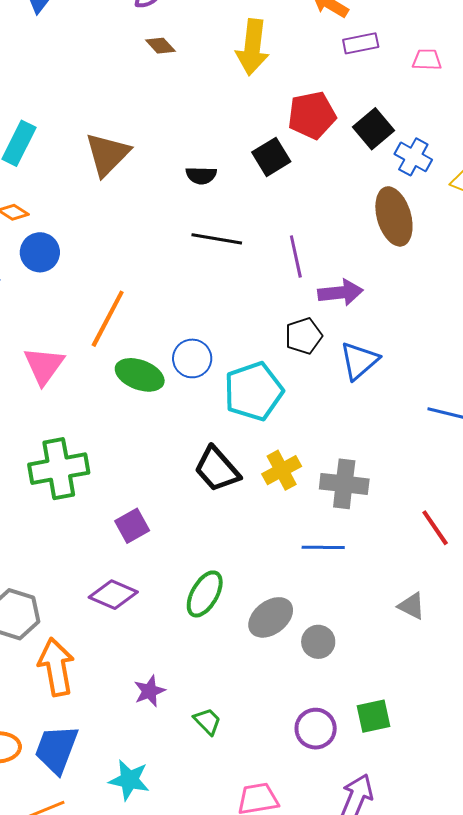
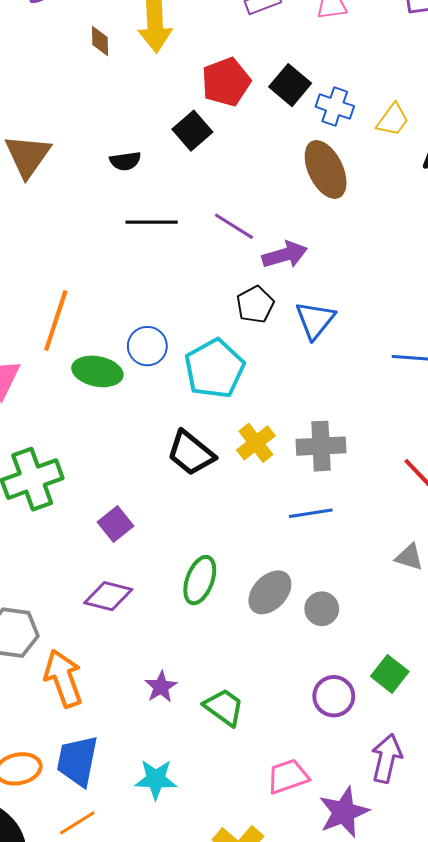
brown diamond: (160, 46) -> (100, 41), moved, turned 52
purple line: (296, 257) -> (234, 226), turned -36
green square: (373, 716) -> (390, 674), turned -30
green trapezoid: (207, 721) -> (224, 707), size x1.4

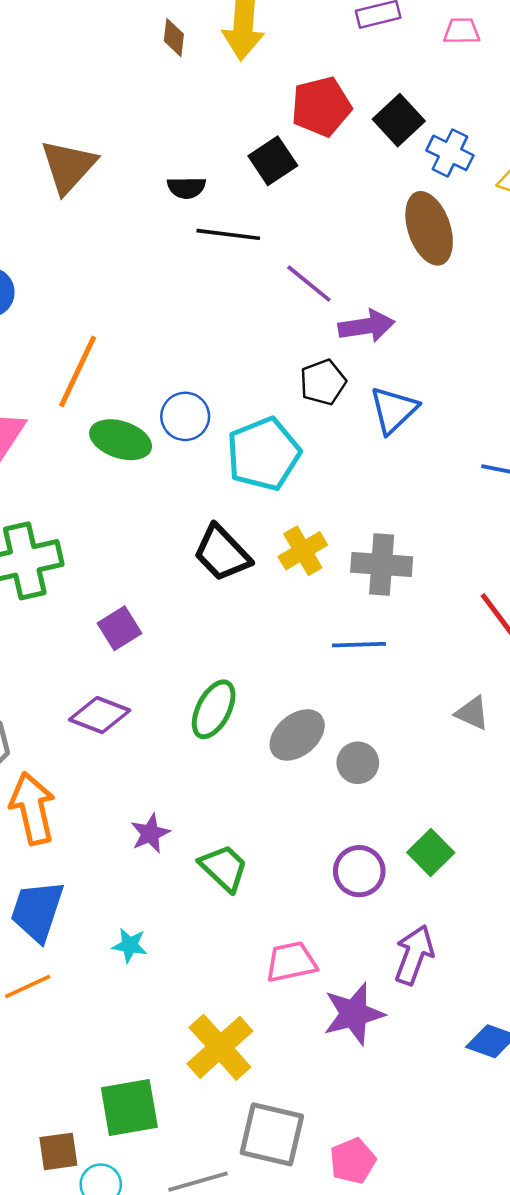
black line: (152, 222) -> (228, 234), moved
cyan star: (156, 779) -> (130, 945), size x0.7

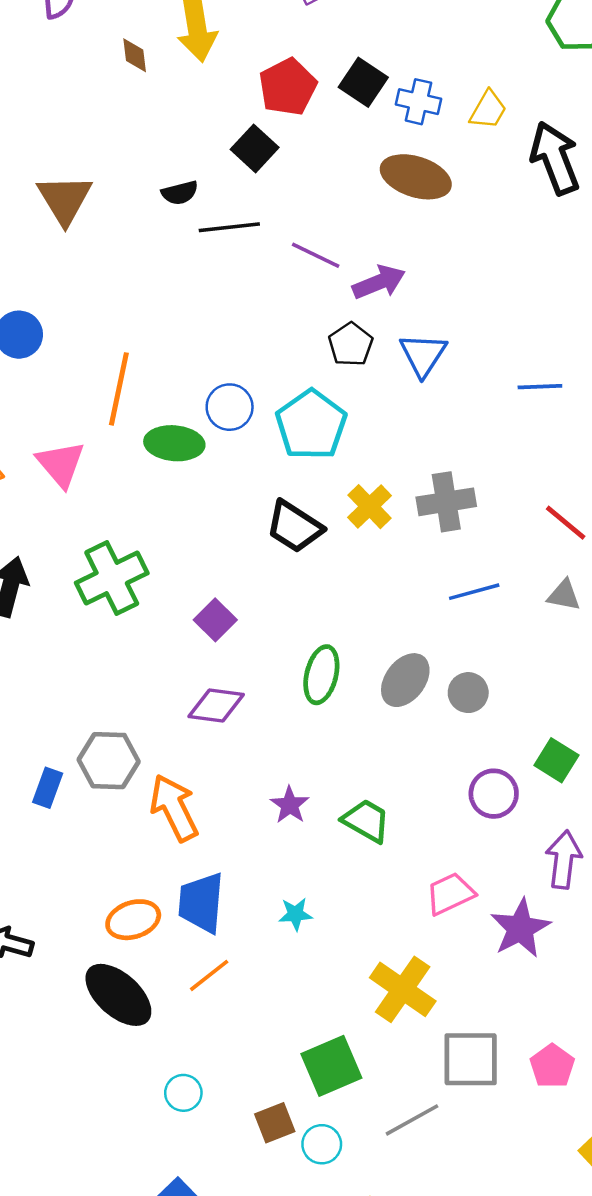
brown ellipse: (429, 228) -> (416, 177), turned -40
blue line: (359, 645) -> (474, 592), moved
gray triangle: (472, 713) -> (564, 595), moved

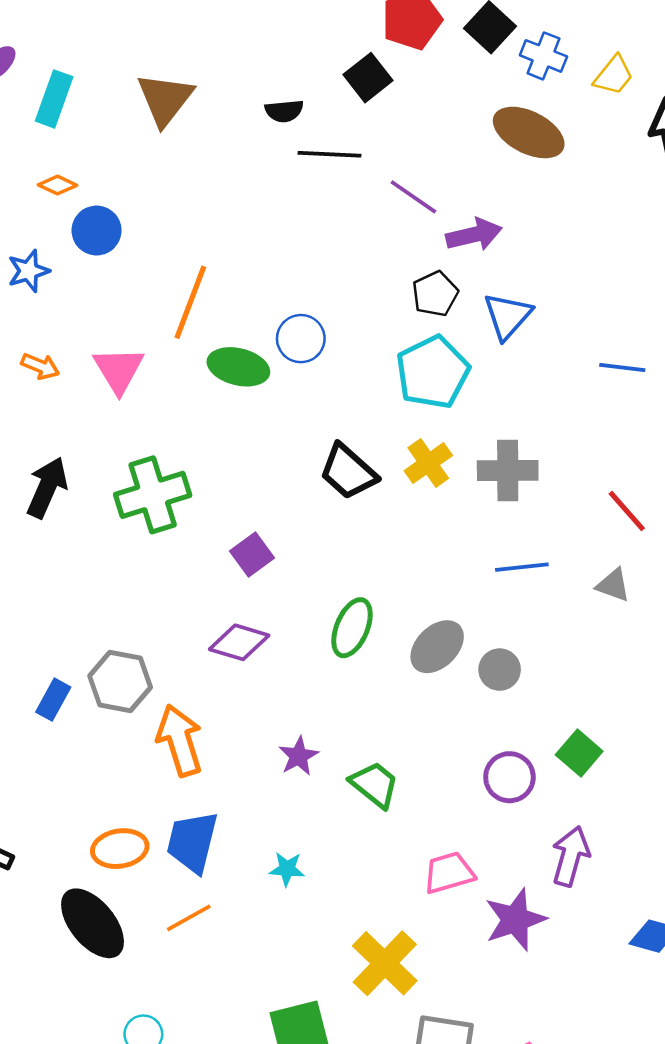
cyan pentagon: (311, 425) -> (433, 372), moved

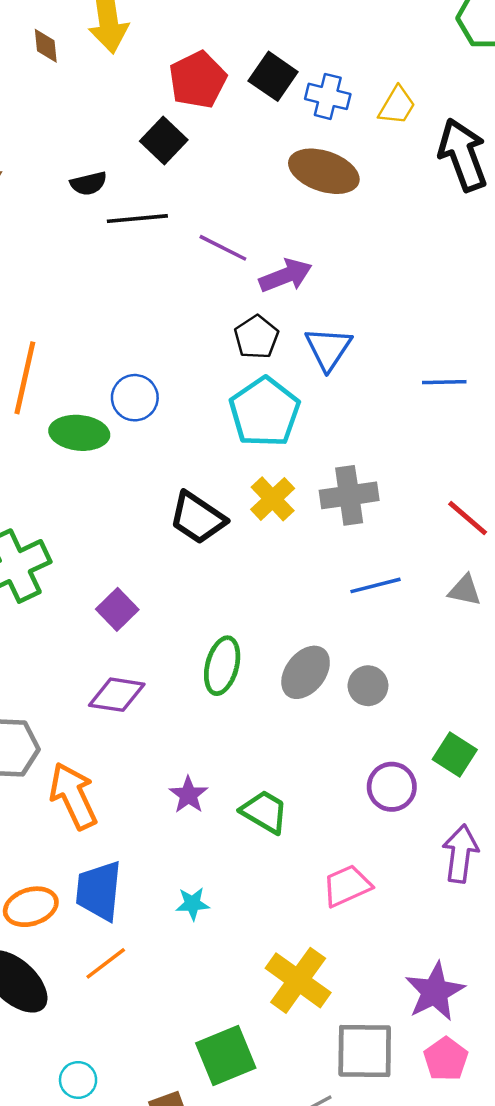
purple star: (515, 920) -> (435, 992), moved

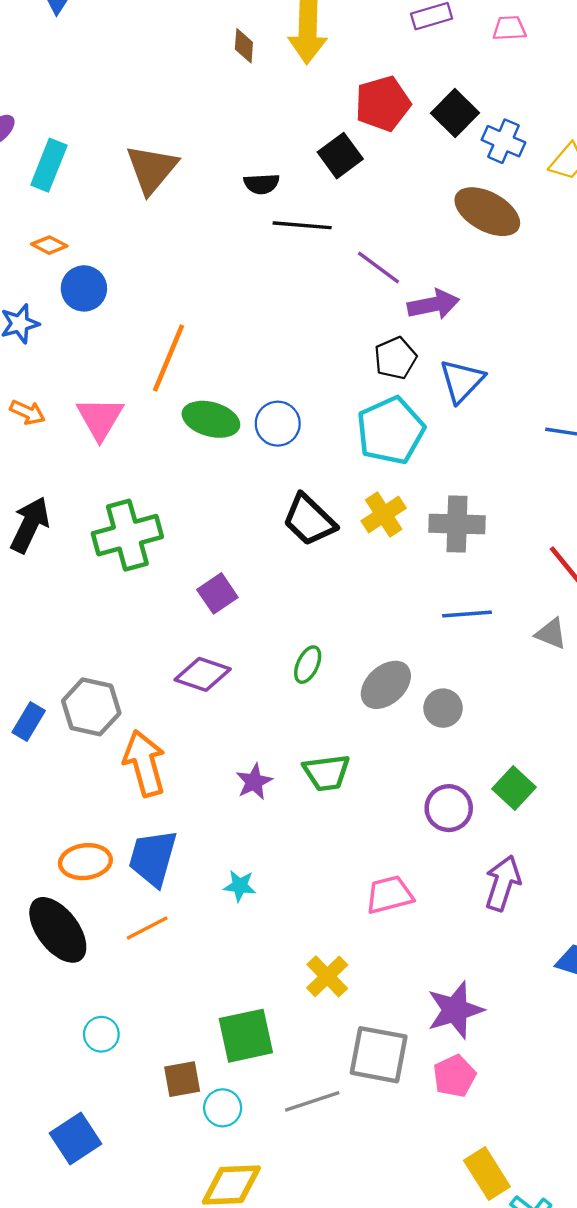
blue circle: (135, 398) -> (278, 424), moved
green ellipse: (222, 666) -> (308, 665), size x0.7
green trapezoid: (264, 812) -> (327, 773), moved, turned 132
yellow cross: (298, 980) -> (327, 976), size x0.7

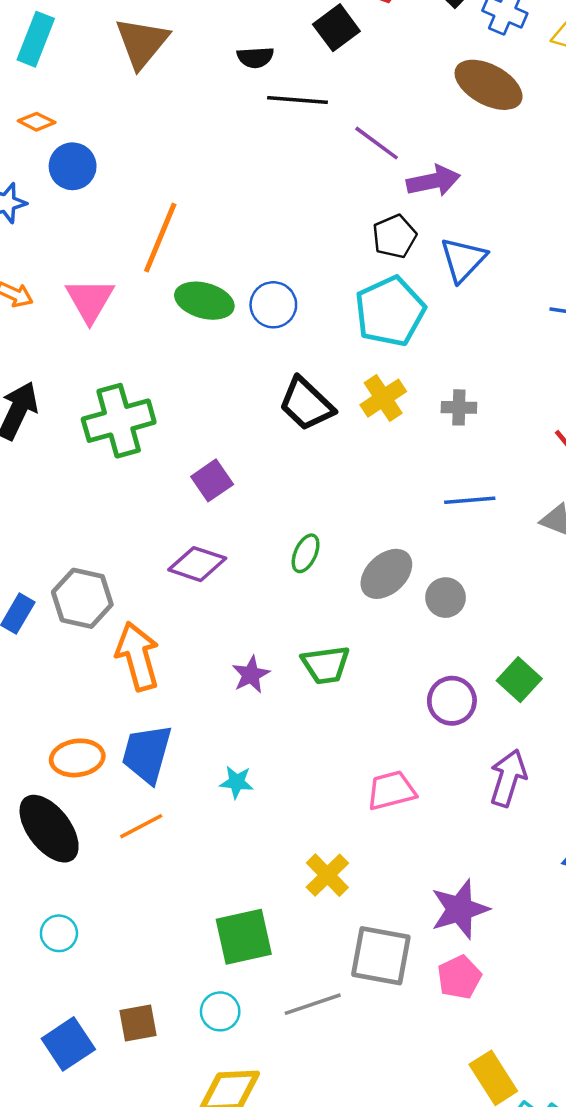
gray cross: (457, 524) -> (459, 407), size x0.6
cyan circle: (101, 1034) -> (59, 933), moved
brown square: (182, 1079) -> (138, 1023), moved

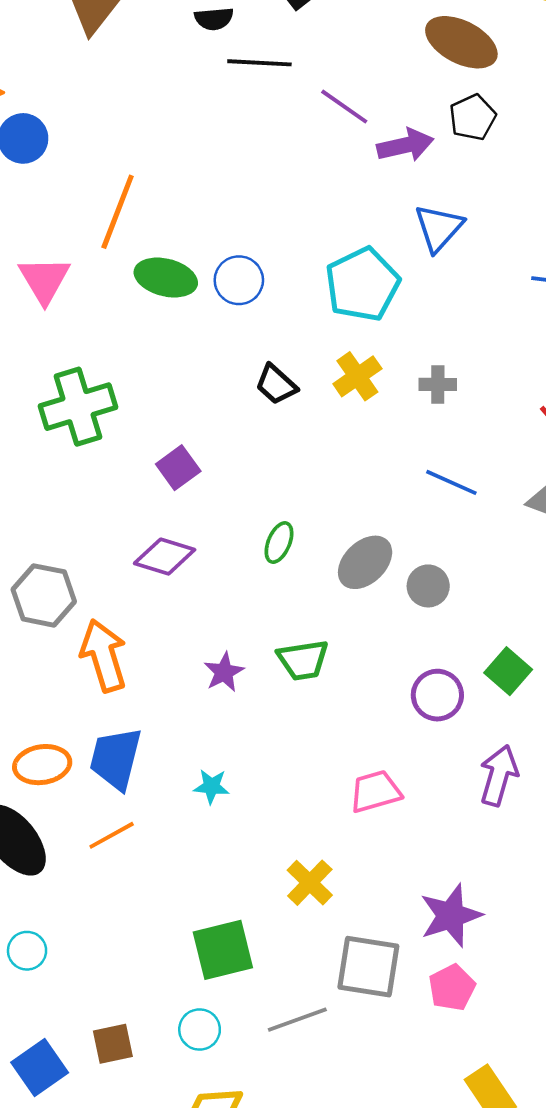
black pentagon: (394, 236) -> (472, 117), moved
black trapezoid: (306, 404) -> (276, 385), size x0.7
blue line: (470, 500) -> (451, 482), turned 30

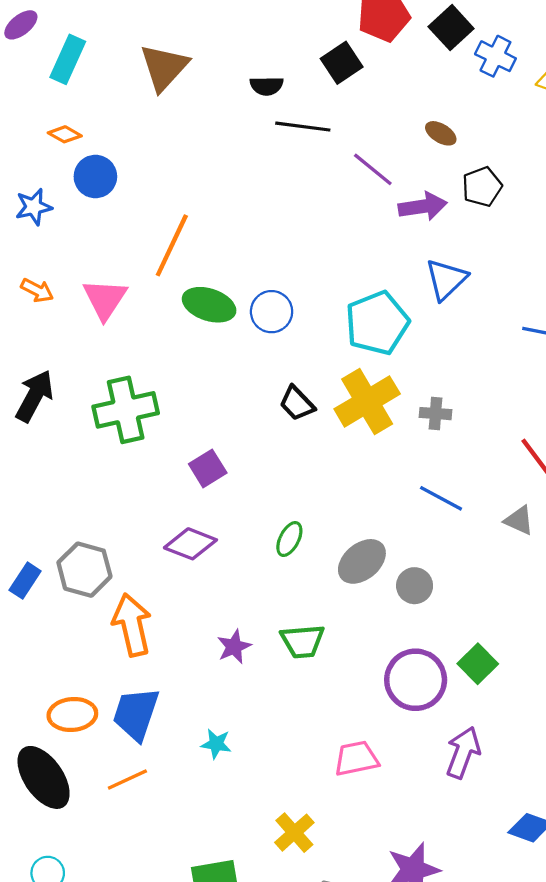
brown ellipse: (461, 42) -> (441, 133), moved, size x0.5
yellow cross: (357, 376) -> (367, 401), size x1.5
purple circle: (437, 695) -> (416, 680), size x1.4

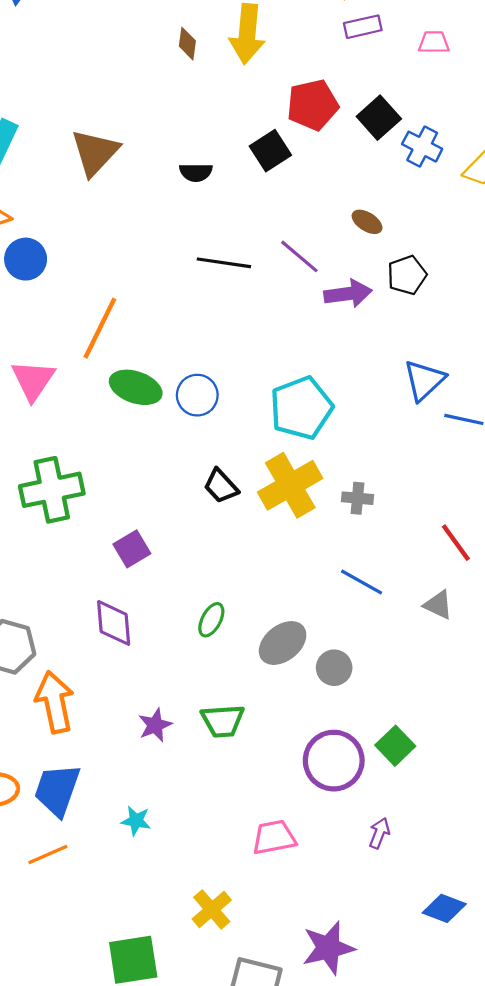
black line: (303, 127) -> (224, 263), moved
blue triangle: (446, 279) -> (424, 380), moved
purple diamond: (190, 544) -> (114, 623), turned 63
purple arrow: (463, 753) -> (379, 833), size x0.6

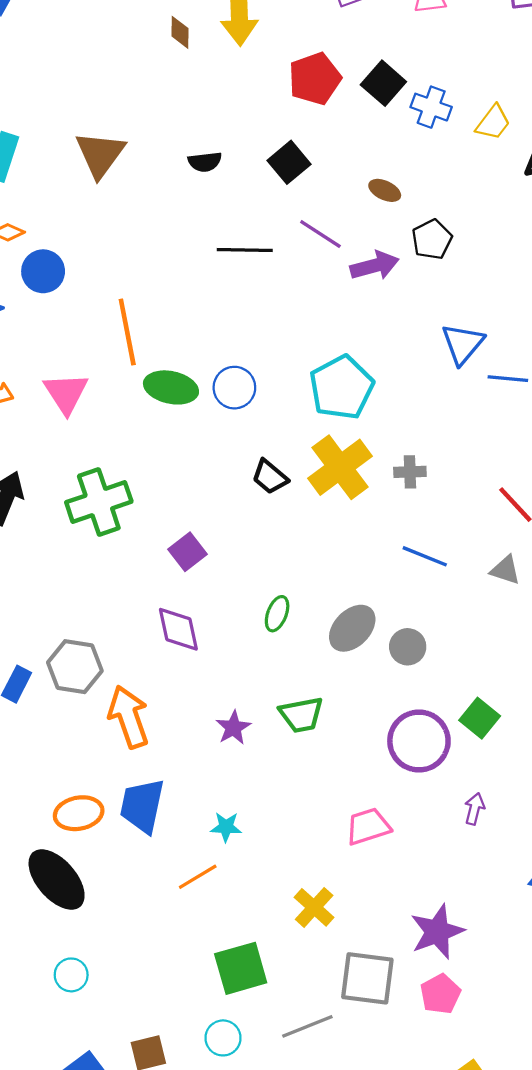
black square: (270, 151) -> (289, 162), moved
orange line: (100, 328) -> (127, 332), turned -30
orange line: (48, 854) -> (198, 877), moved

